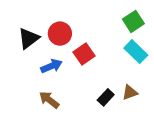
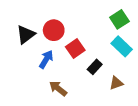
blue arrow: (51, 66) -> (46, 59), turned -36
black rectangle: (106, 97) -> (95, 67), moved
brown arrow: (49, 100) -> (58, 88), moved

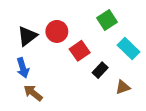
green square: (119, 19) -> (107, 20), moved
blue arrow: (46, 59) -> (23, 68), moved, turned 132
brown arrow: (58, 88) -> (33, 93), moved

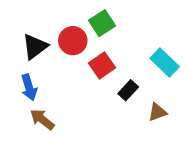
green square: (107, 20) -> (102, 23), moved

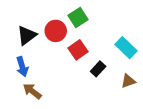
brown triangle: (157, 112) -> (128, 81), moved

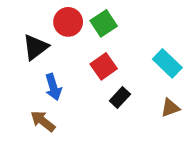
red circle: (56, 31) -> (68, 22), moved
blue arrow: (22, 67) -> (53, 87), moved
black rectangle: (98, 69) -> (120, 97), moved

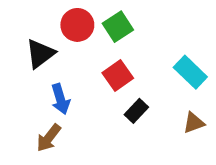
brown arrow: (43, 121) -> (49, 138), turned -90

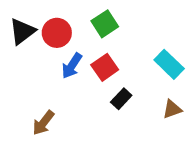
red circle: (77, 25) -> (57, 33), moved
black triangle: (40, 54) -> (22, 31), moved
blue arrow: (60, 99) -> (72, 66), moved, turned 50

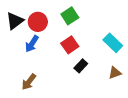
blue arrow: (72, 66) -> (32, 44), moved

